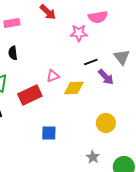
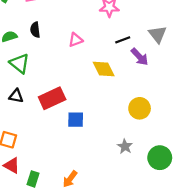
pink triangle: (53, 76) -> (76, 40), moved
yellow diamond: (74, 88) -> (104, 69), turned 65
red rectangle: (30, 95) -> (52, 98), moved

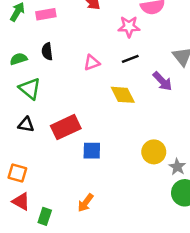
black line: (123, 40) -> (130, 59), moved
yellow circle: (140, 108) -> (154, 152), moved
gray star: (125, 146) -> (177, 167), moved
orange arrow: (70, 179) -> (86, 203), moved

